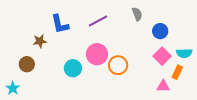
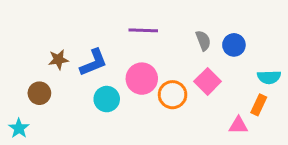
gray semicircle: (137, 14) -> (203, 41), moved
purple line: (98, 21) -> (143, 30), turned 30
blue L-shape: (60, 24) -> (94, 62), moved, turned -100
pink square: (162, 56) -> (208, 81), moved

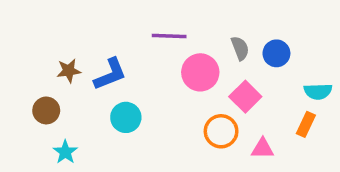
pink circle: (142, 79) -> (200, 72), moved
orange circle: (173, 95) -> (221, 131), moved
pink triangle: (238, 125) -> (263, 149), moved
cyan star: (19, 128) -> (65, 152), moved

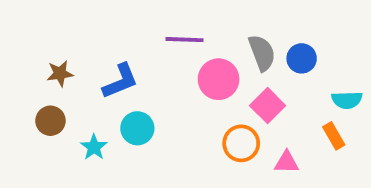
gray semicircle: (240, 48) -> (262, 53), size x1.4
brown star: (69, 71) -> (60, 74), moved
orange rectangle: (306, 124) -> (334, 136), turned -55
cyan star: (65, 152) -> (94, 147), moved

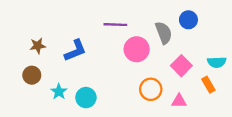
blue circle: (302, 58) -> (188, 20), moved
pink square: (268, 106) -> (181, 66), moved
cyan circle: (137, 128) -> (86, 98), moved

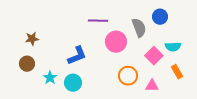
blue L-shape: (75, 50) -> (77, 56), moved
cyan semicircle: (217, 62) -> (173, 47), moved

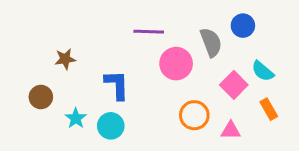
brown star: (32, 39) -> (65, 59), moved
cyan semicircle: (173, 47) -> (263, 71), turned 42
blue L-shape: (77, 56) -> (117, 85), turned -70

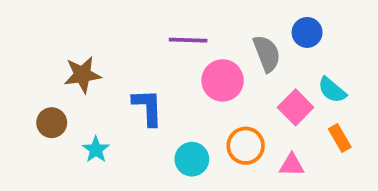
brown star: (65, 59) -> (82, 75), size x1.4
cyan circle: (111, 126) -> (192, 159), moved

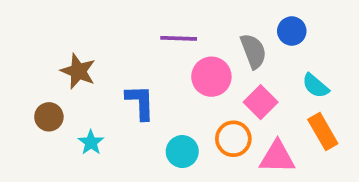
brown star: (82, 75) -> (78, 71), turned 30
pink square: (296, 107) -> (261, 102), moved
orange rectangle: (340, 138) -> (323, 131), size x1.4
pink triangle: (292, 165) -> (277, 157), size x1.5

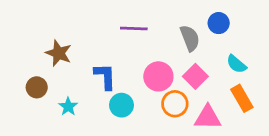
pink circle: (211, 77) -> (158, 76), moved
cyan circle: (182, 152) -> (121, 105), moved

